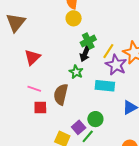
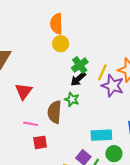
black arrow: (85, 54) -> (78, 79), turned 35
cyan rectangle: (105, 86) -> (101, 135), moved
brown semicircle: (61, 94) -> (54, 112), moved
green circle: (95, 119) -> (114, 154), moved

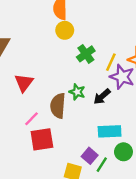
black arrow: (78, 79) -> (102, 97), moved
pink line: (31, 124) -> (32, 119), turned -56
red square: (40, 142) -> (42, 139), size x1.5

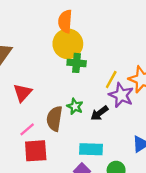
yellow circle: (65, 30) -> (68, 44), size x1.6
green cross: (86, 54) -> (77, 63), moved, turned 36
cyan rectangle: (110, 131) -> (91, 149), moved

